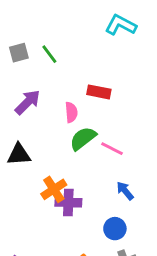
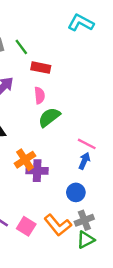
red rectangle: (99, 92) -> (41, 68), moved
pink line: (112, 149) -> (87, 144), moved
blue arrow: (125, 191) -> (84, 161), turned 63

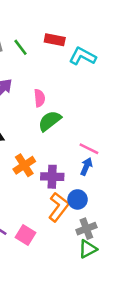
cyan L-shape: (81, 23) -> (83, 56), moved
red rectangle: (41, 68) -> (55, 40), moved
purple cross: (37, 171) -> (52, 177), moved
orange L-shape: (58, 225) -> (59, 207), moved, turned -104

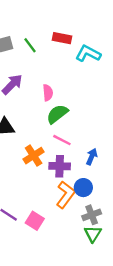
pink line: (89, 149) -> (62, 140), moved
green triangle: (88, 249) -> (93, 234), turned -30

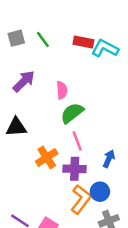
red rectangle: (62, 38) -> (83, 42), moved
pink line: (62, 140) -> (77, 141), turned 42

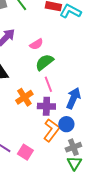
pink semicircle: (62, 90) -> (36, 44), turned 64
blue arrow: (109, 159) -> (73, 98), size x1.5

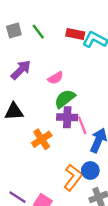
pink line: (48, 84) -> (82, 125), moved
purple cross: (46, 106) -> (67, 117), moved

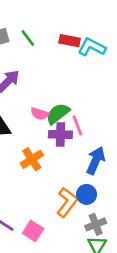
pink semicircle: (56, 78) -> (40, 114), moved, turned 49
pink line: (82, 125) -> (77, 125), moved

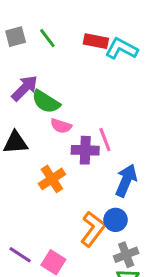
green semicircle: (58, 114) -> (46, 102), moved, turned -110

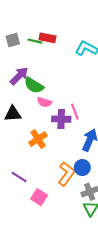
green line: (47, 38) -> (35, 41), turned -40
red rectangle: (96, 41) -> (48, 38), moved
purple line: (20, 255) -> (19, 177), moved

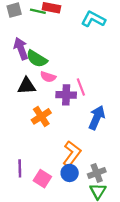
purple arrow: (19, 76) -> (21, 49), turned -66
black triangle: (13, 114) -> (27, 86), moved
blue circle: (82, 168) -> (70, 173), moved
purple line: (19, 177) -> (20, 168), moved, turned 56

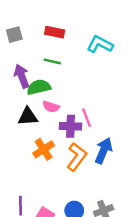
green line: (38, 11) -> (52, 61), moved
green semicircle: (37, 59) -> (39, 87), turned 135
orange L-shape: (72, 154) -> (77, 157), moved

